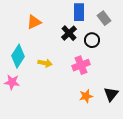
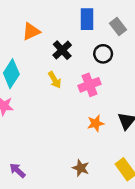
black cross: (69, 33) -> (62, 50), moved
yellow arrow: (45, 63) -> (55, 80), moved, turned 48

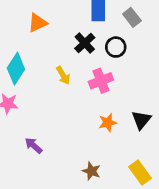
black cross: (62, 50) -> (85, 43), moved
purple arrow: (17, 170) -> (34, 145), moved

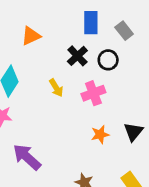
purple arrow: (34, 145) -> (27, 157), size x1.6

